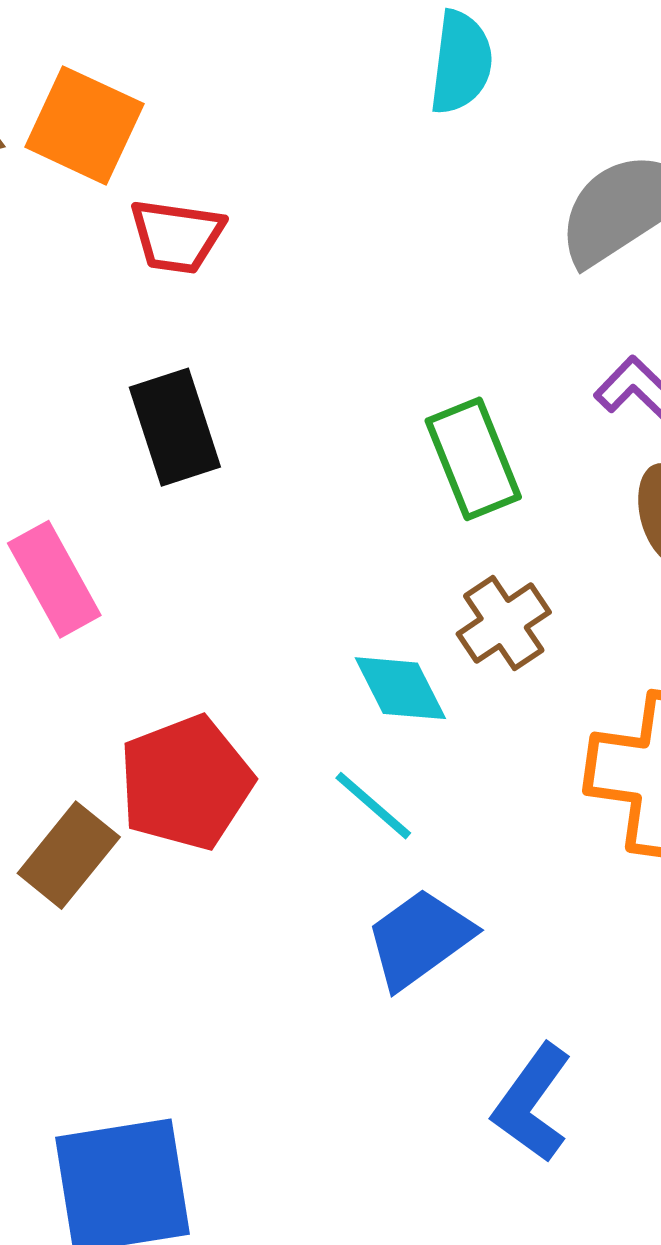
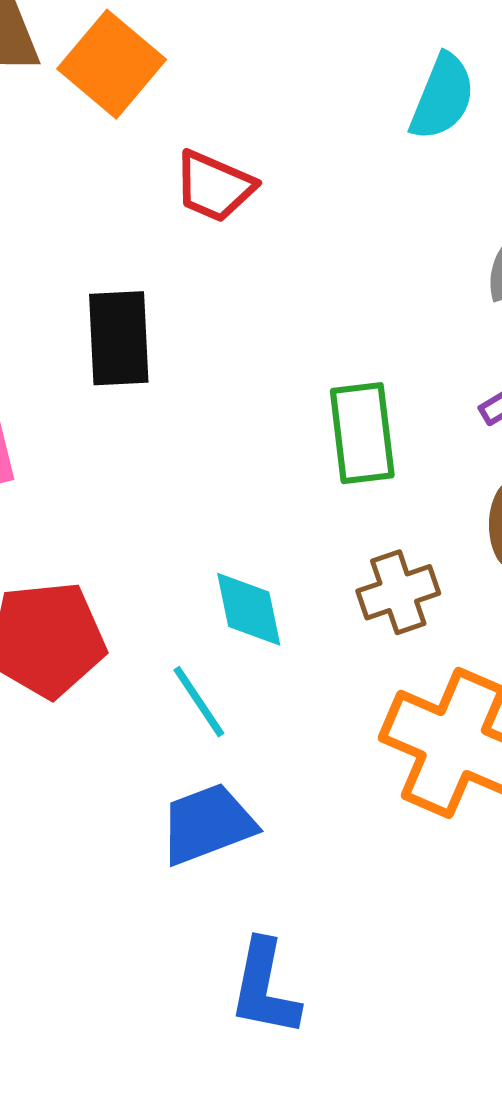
red trapezoid: (177, 236) -> (214, 186), moved
brown cross: (504, 623) -> (398, 592), moved
blue L-shape: (532, 1103) -> (265, 988), turned -40

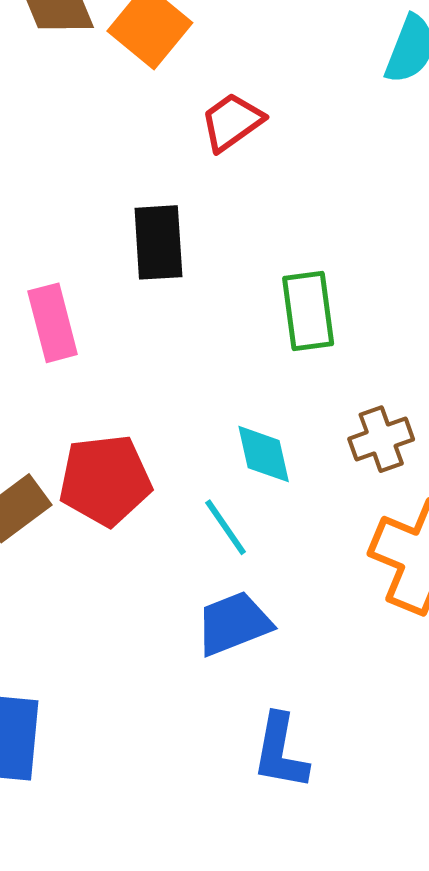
red trapezoid: (214, 186) -> (232, 122), turned 122
green rectangle: (362, 433) -> (308, 311), moved

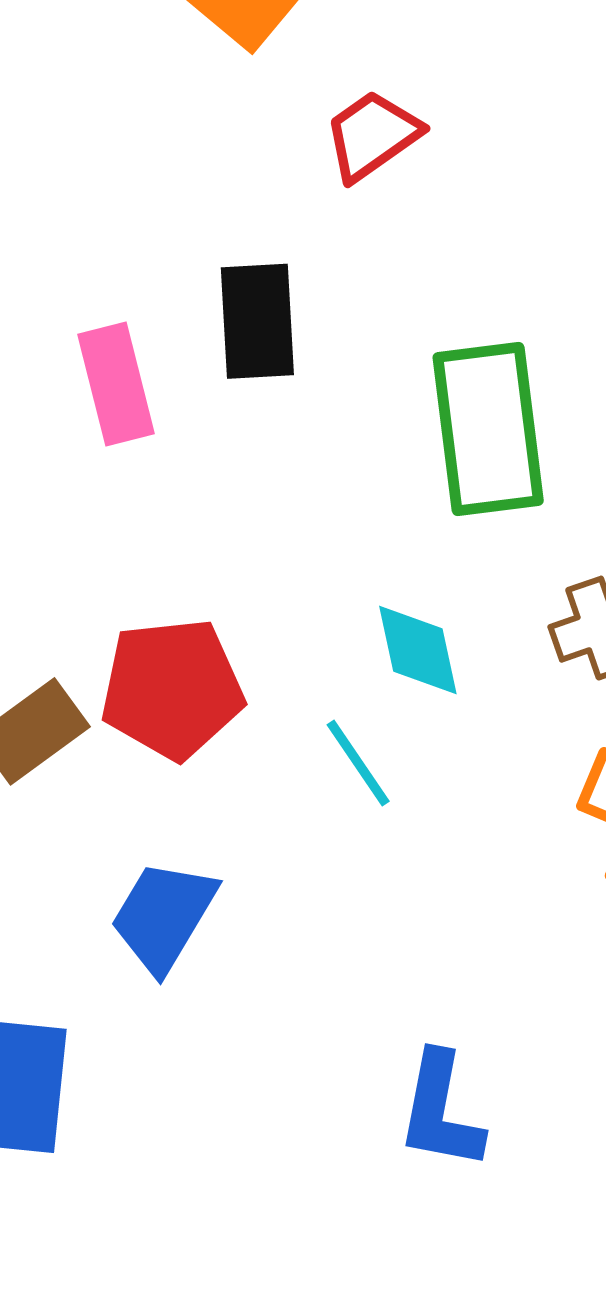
green rectangle: (308, 311) -> (488, 429), size x1.4
pink rectangle: (53, 323) -> (116, 384), moved
blue trapezoid: (234, 623) -> (164, 916), moved, turned -38

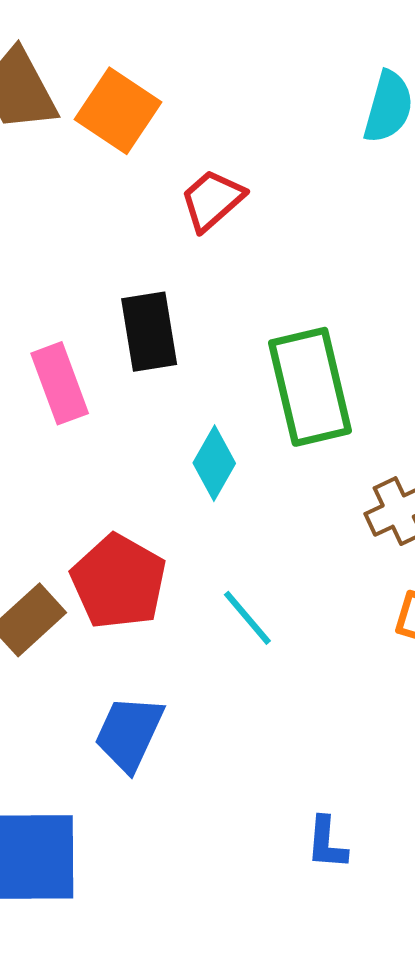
cyan diamond: (418, 650) -> (214, 463), moved, turned 48
red pentagon: (172, 689) -> (119, 582), turned -30
blue L-shape: (441, 1111) -> (327, 843), size x0.7

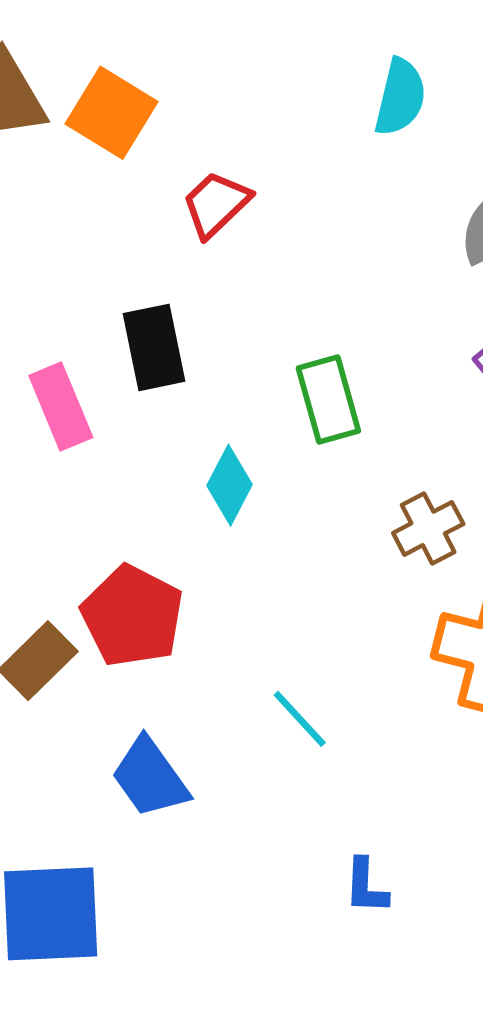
green rectangle: (310, 387) -> (328, 400), size x0.7
cyan line: (247, 618) -> (300, 719), moved
blue trapezoid: (129, 733) -> (150, 778), turned -58

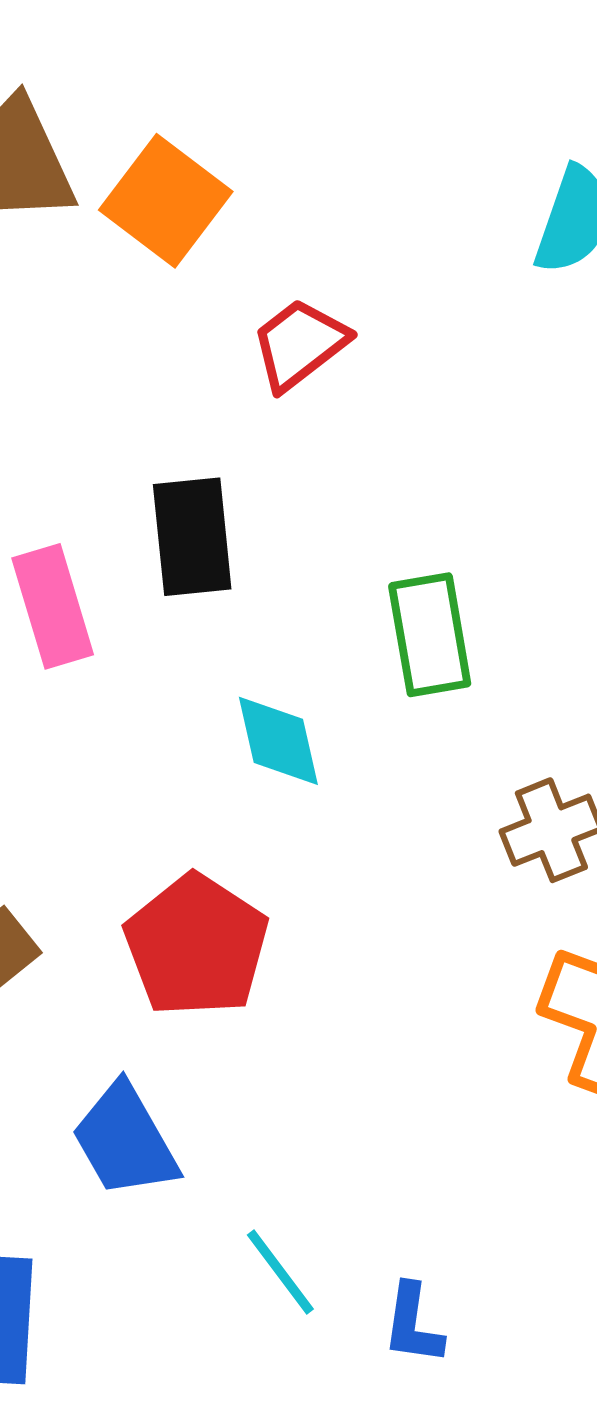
cyan diamond: (229, 485) -> (278, 741), turned -46
red pentagon: (132, 616) -> (196, 946), moved
cyan line: (300, 719) -> (280, 1272), moved

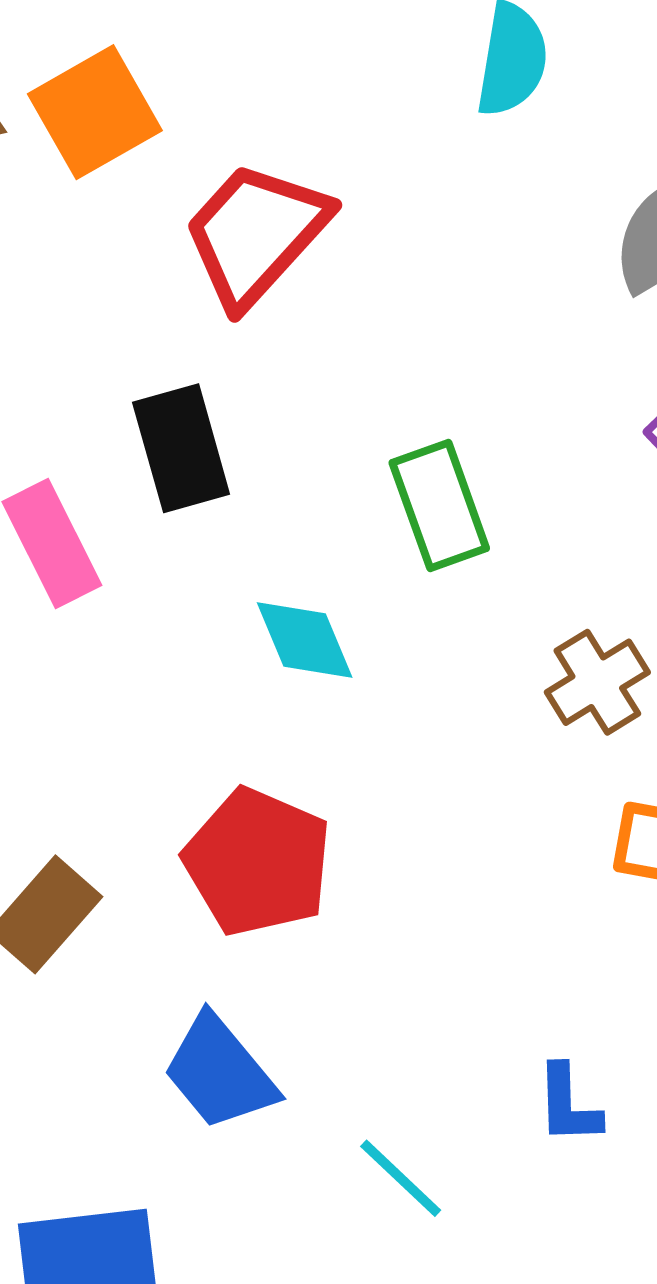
orange square: (166, 201) -> (95, 112), turned 33
red trapezoid: (299, 344) -> (256, 234), size x1.5
blue L-shape: (413, 1324) -> (568, 1105), moved

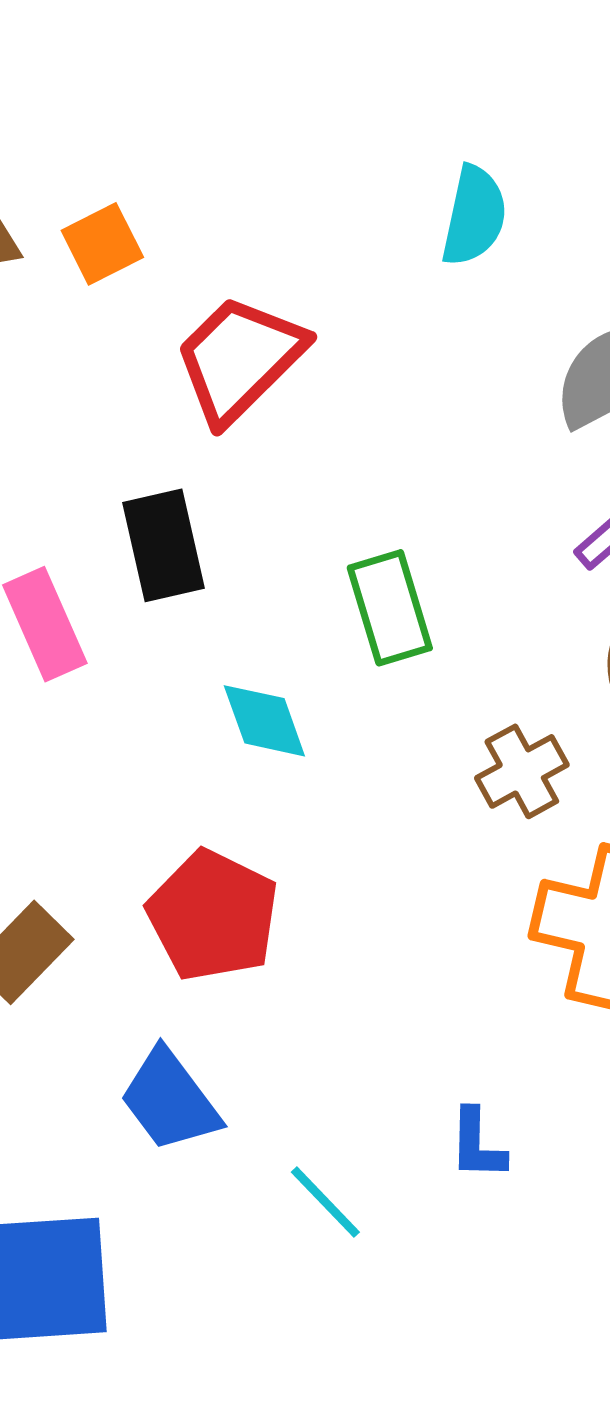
orange square: (95, 112) -> (102, 244), size x0.7

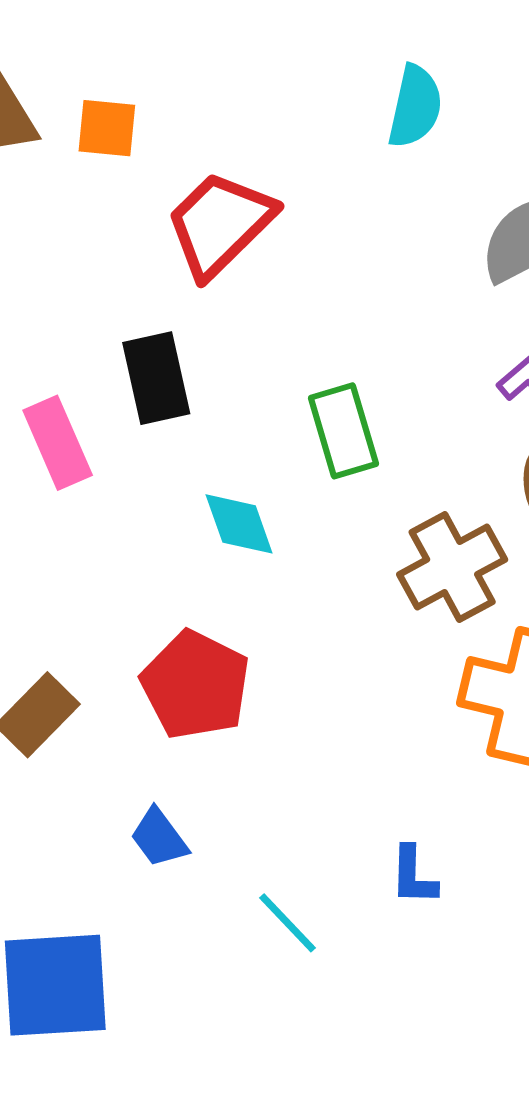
orange square: (102, 244) -> (107, 128), turned 32
brown cross: (522, 771) -> (452, 567), size x1.4
blue trapezoid: (170, 1100) -> (159, 838), size x0.7

